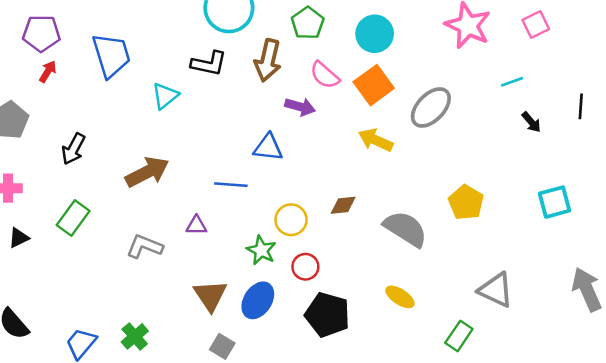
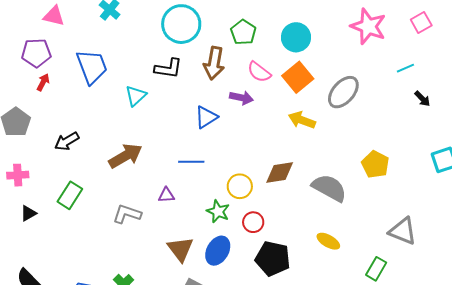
blue triangle: (268, 147) -> (206, 117), moved, turned -35
black arrow: (73, 149) -> (67, 141), turned 35
brown diamond: (343, 205) -> (280, 172), size x1.4

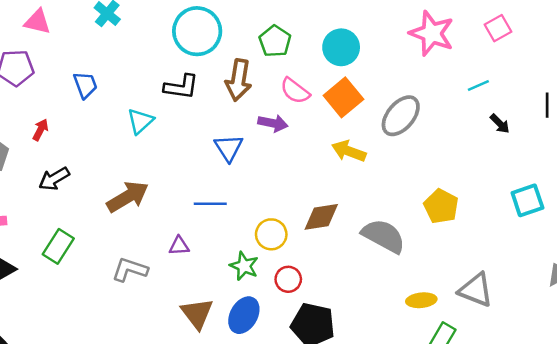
blue trapezoid: (92, 67) -> (85, 85), size x0.6
red arrow: (43, 82) -> (40, 130), moved
blue triangle: (206, 117) -> (229, 148), turned -30
yellow ellipse: (328, 241) -> (421, 300), moved, turned -35

